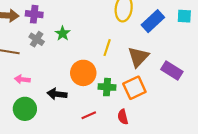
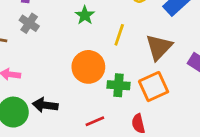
green star: (63, 33) -> (85, 15), moved
black arrow: (57, 94) -> (45, 105), moved

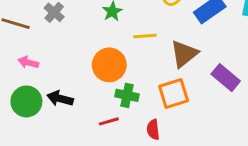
yellow line: (119, 35) -> (145, 36), turned 60
green cross: (119, 85) -> (127, 95), moved

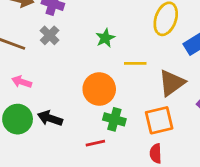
red semicircle: (153, 130) -> (156, 154), moved

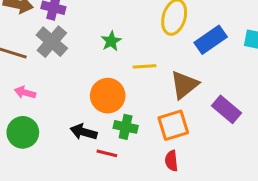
gray cross: (50, 35) -> (52, 42), size x1.5
black arrow: (50, 118) -> (84, 132), moved
red line: (95, 143) -> (107, 153), turned 30

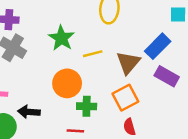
blue rectangle: (211, 40) -> (158, 46), moved
green star: (111, 41) -> (61, 38), size x1.5
black arrow: (84, 132) -> (29, 112), moved

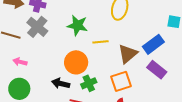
green star: (61, 38) -> (77, 25), turned -30
green cross: (87, 106) -> (89, 83), turned -35
black arrow: (29, 112) -> (61, 83), moved

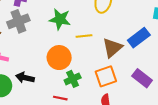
gray cross: (37, 27) -> (18, 21), turned 30
purple rectangle: (157, 70) -> (142, 78), moved
black arrow: (61, 83) -> (25, 78), moved

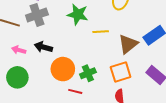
orange circle: (59, 58) -> (63, 69), moved
black arrow: (25, 78) -> (43, 47), moved

